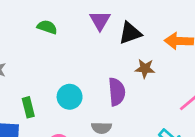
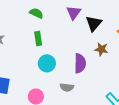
black triangle: (130, 33) -> (94, 23), turned -36
green rectangle: (28, 107) -> (38, 38), moved

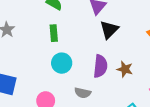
black triangle: (94, 23) -> (109, 30), moved
brown star: (101, 49) -> (125, 69), moved

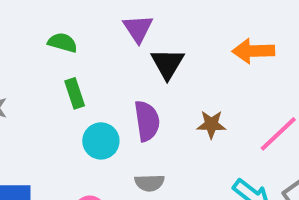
purple semicircle: (100, 66) -> (147, 121), moved

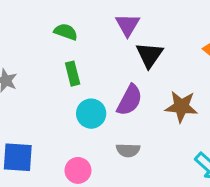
purple semicircle: (147, 121) -> (130, 100), turned 32
brown star: (211, 124) -> (181, 107), size x1.4

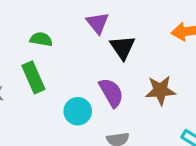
green rectangle: (73, 74) -> (33, 77), moved, size x1.4
purple semicircle: (130, 100) -> (111, 93), turned -48

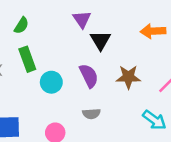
green semicircle: (41, 39) -> (21, 25), moved, turned 108
cyan circle: (78, 111) -> (51, 82), moved

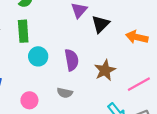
black triangle: (100, 40) -> (100, 24), moved
brown star: (128, 77) -> (105, 70), turned 30

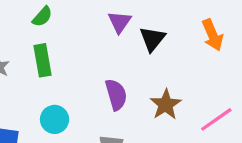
orange arrow: (137, 37) -> (213, 35), moved, turned -120
cyan circle: (38, 56) -> (55, 119), moved

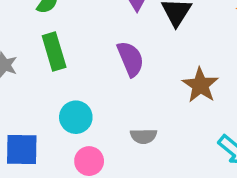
purple semicircle: (116, 95) -> (130, 59), moved

